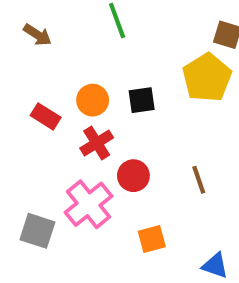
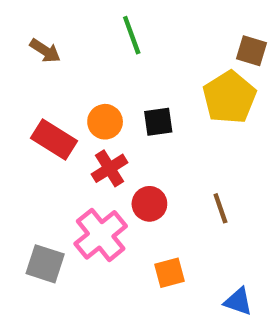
red rectangle: (46, 116) -> (54, 139), size x1.4

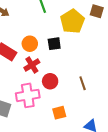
yellow pentagon: (229, 97) -> (72, 21), moved
pink cross: (101, 235) -> (28, 95), turned 30

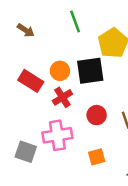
black square: (54, 44) -> (90, 71), size x1.6
red circle: (50, 81) -> (97, 115), moved

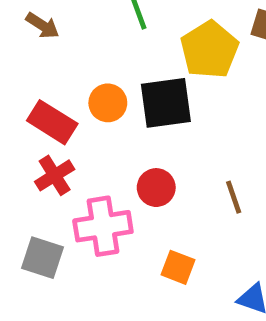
red cross: (62, 97) -> (55, 175), moved
red circle: (97, 115) -> (156, 188), moved
orange square: (97, 157) -> (178, 267), turned 36

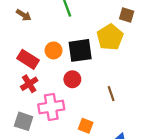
yellow pentagon: (209, 50) -> (110, 37), moved
red circle: (156, 188) -> (72, 79), moved

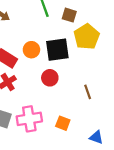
brown square: (127, 15) -> (69, 15), moved
pink cross: (51, 107) -> (29, 119), moved

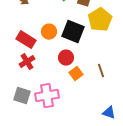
black square: (57, 50) -> (73, 32), turned 30
orange square: (63, 123) -> (76, 74), moved, turned 32

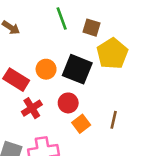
red cross: (27, 62) -> (32, 108), moved
brown line: (101, 71) -> (114, 120), turned 32

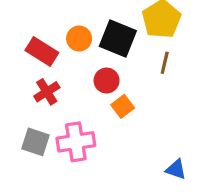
red cross: (32, 108) -> (47, 92), moved
brown line: (114, 120) -> (165, 63), moved

